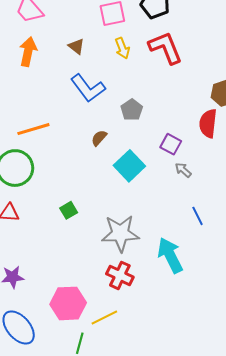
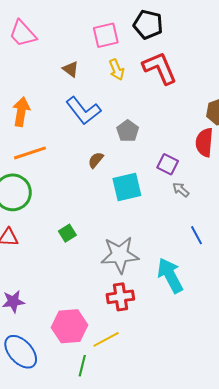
orange arrow: (28, 52) -> (21, 112), moved
cyan square: (129, 166) -> (127, 187), turned 32
red cross: (120, 275) -> (120, 297), turned -32

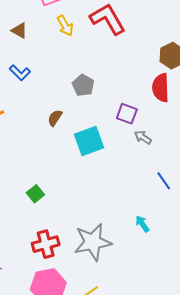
blue L-shape: (83, 111) -> (20, 73), moved, size x0.6
gray star: (120, 255) -> (93, 242), moved
cyan arrow: (170, 275) -> (142, 224), size x0.5
red cross: (120, 297) -> (46, 244), moved

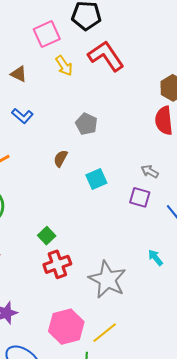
purple square: (127, 114) -> (140, 197), moved
cyan square: (89, 141) -> (96, 179), size x0.7
gray star: (93, 242) -> (107, 280), turned -30
red cross: (46, 244) -> (57, 264), moved

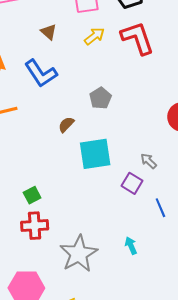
yellow arrow: (64, 66) -> (94, 36), turned -110
blue L-shape: (22, 116) -> (41, 73), size x1.6
cyan square: (96, 179) -> (95, 154), size x1.6

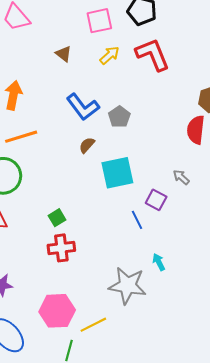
blue L-shape: (41, 73) -> (83, 107), moved
gray arrow: (149, 161) -> (181, 177), moved
blue line: (160, 208) -> (137, 220), moved
gray star: (79, 254) -> (128, 285), moved, turned -30

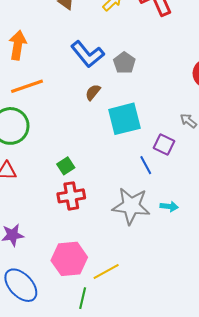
cyan arrow: (159, 262) -> (169, 206), turned 126
gray star: (128, 285) -> (131, 206), moved

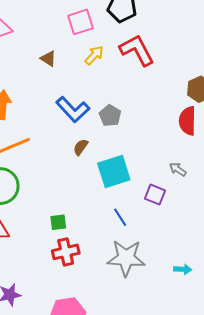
blue line: (146, 165) -> (120, 217), moved
green square: (66, 166) -> (58, 222), turned 30
cyan arrow: (169, 206) -> (183, 269), moved

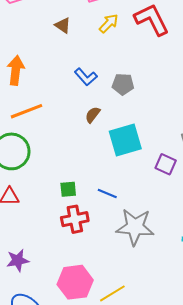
blue L-shape: (73, 109) -> (86, 77), size x0.7
gray pentagon: (110, 116) -> (123, 84), turned -30
blue line: (120, 217) -> (107, 193), moved, turned -36

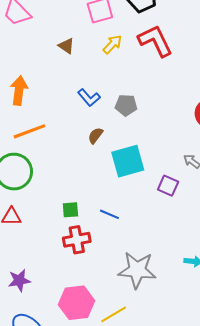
gray star: (135, 227) -> (137, 270), moved

